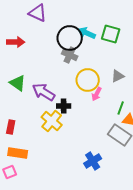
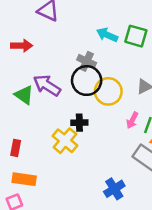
black circle: (70, 38) -> (87, 81), moved
purple arrow: (44, 92) -> (47, 85), moved
pink arrow: (97, 94) -> (132, 120), moved

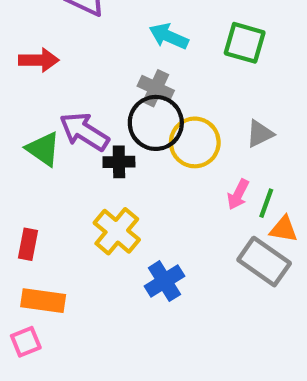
cyan arrow: (107, 35) -> (169, 36), moved
black cross: (79, 123) -> (119, 162), moved
blue cross: (114, 189) -> (164, 281), moved

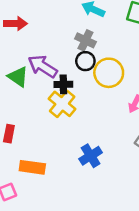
black circle: (156, 123) -> (85, 61), size x0.6
yellow cross: (117, 231) -> (62, 104), moved
orange rectangle: (43, 301) -> (32, 167), moved

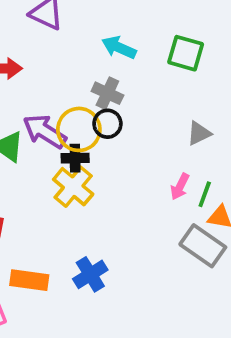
yellow circle: (109, 73) -> (79, 129), moved
blue cross: (91, 156) -> (90, 274), moved

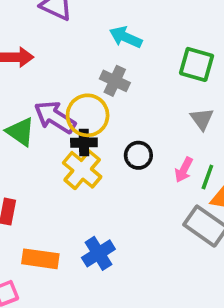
green square: (186, 53) -> (197, 64), moved
black circle: (107, 124) -> (138, 155), moved
gray triangle: (199, 133) -> (202, 119), turned -40

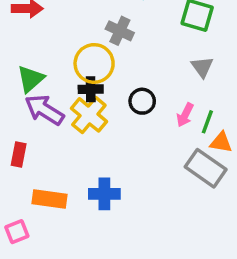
purple arrow: (55, 117) -> (44, 110), moved
green triangle: (20, 132) -> (31, 79), turned 44
blue cross: (98, 253) -> (104, 194), turned 32

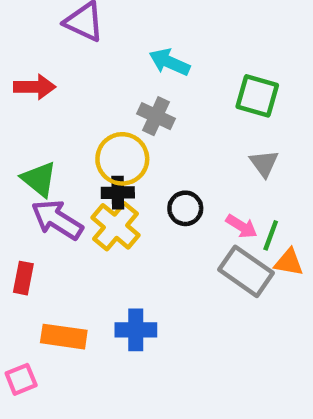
green triangle: (31, 79) -> (39, 179), turned -40
pink arrow: (185, 115) -> (241, 226), turned -85
gray rectangle: (206, 168) -> (246, 271), moved

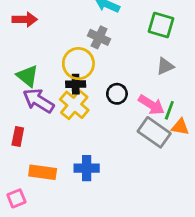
gray triangle: (264, 163) -> (165, 66), turned 42
pink arrow: (241, 226) -> (151, 105), size x1.4

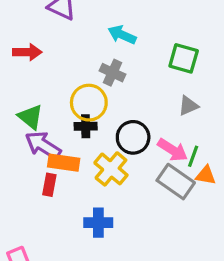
black circle: (117, 94) -> (133, 137), size x1.4
yellow cross: (74, 105) -> (111, 169), moved
red rectangle: (18, 136) -> (49, 185), moved
orange rectangle: (43, 172) -> (64, 163), moved

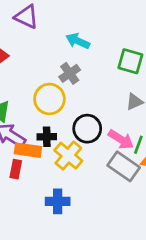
gray cross: (113, 73) -> (70, 73), turned 30
black cross: (86, 126) -> (47, 137), moved

